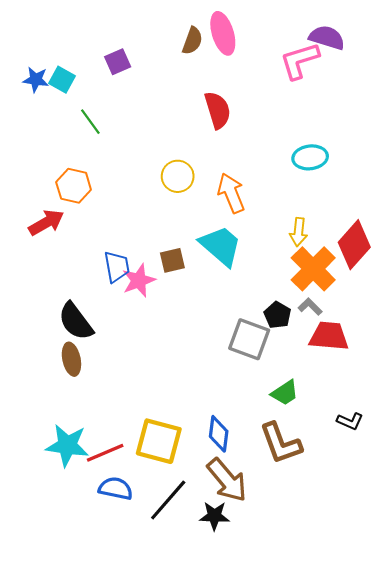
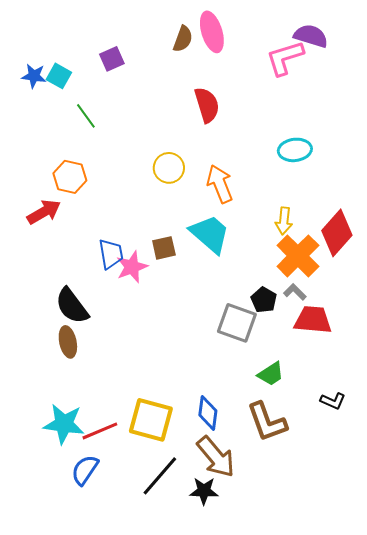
blue semicircle: (116, 488) -> (85, 470), moved, turned -68

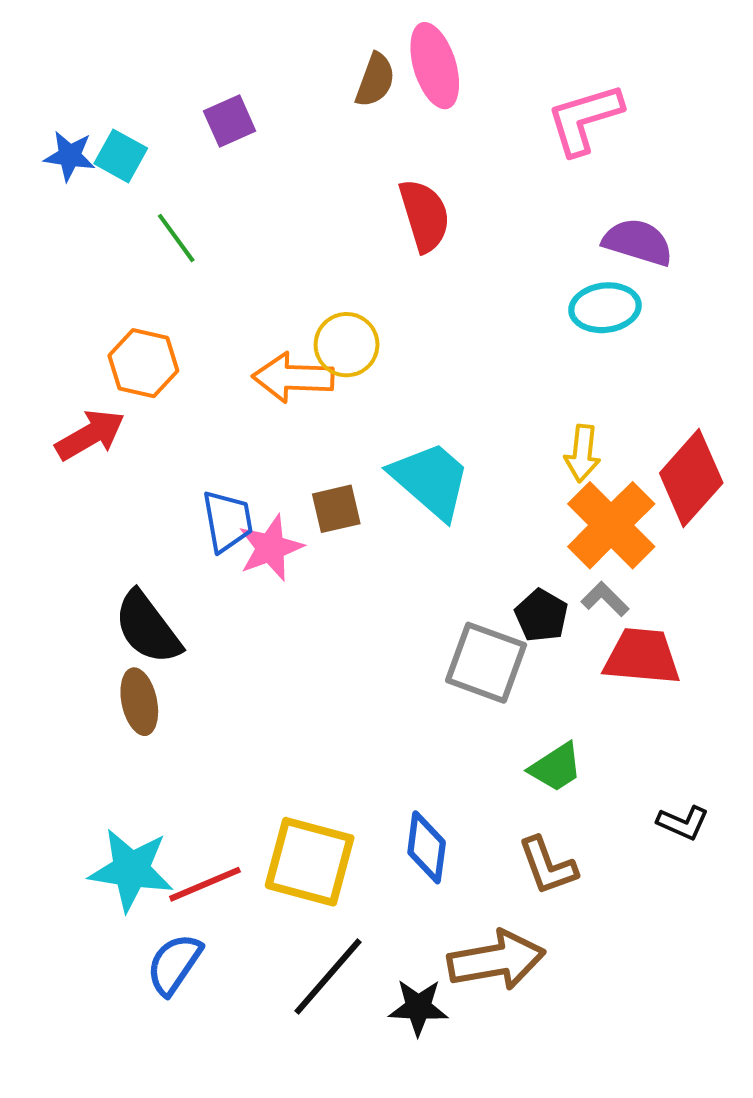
purple semicircle: (311, 36) -> (638, 242), moved
orange arrow: (220, 184) -> (293, 377), moved, turned -66
brown L-shape: (267, 422) -> (548, 866), size x0.7
brown arrow: (216, 457) -> (496, 960), moved, turned -60

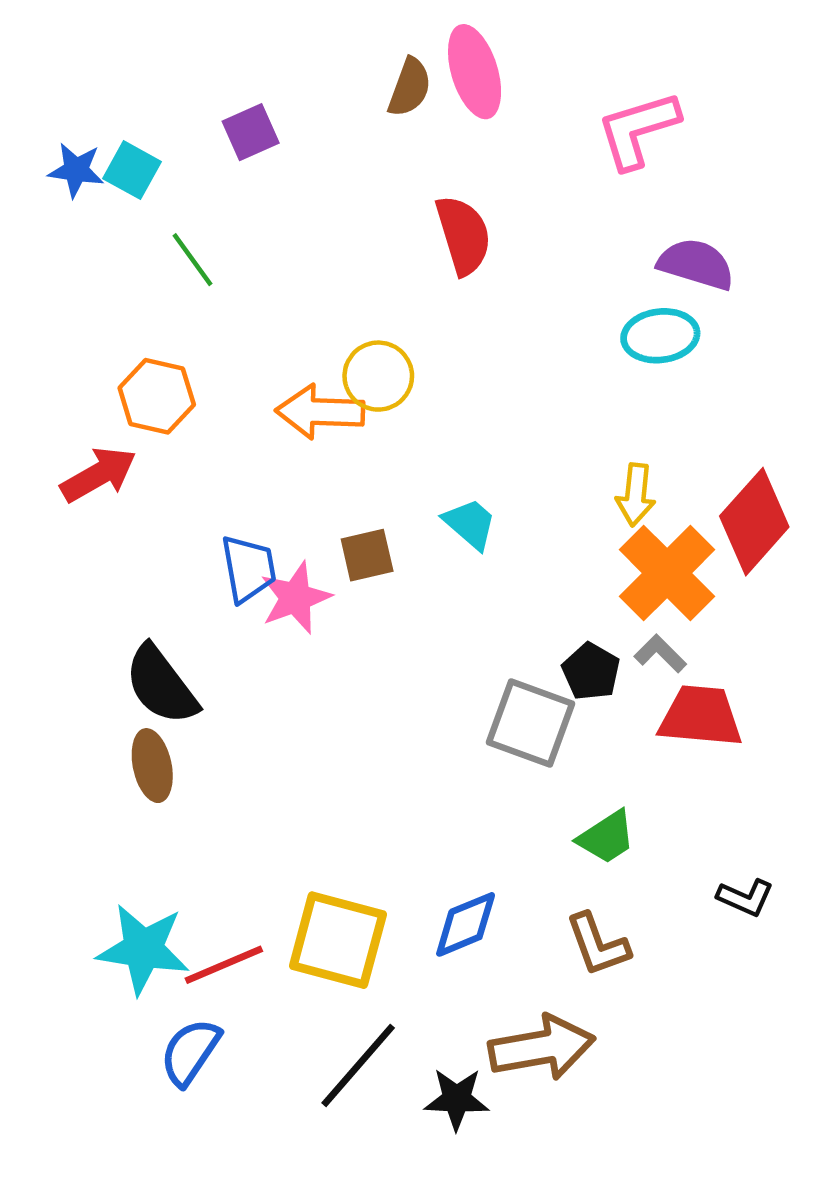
cyan trapezoid: (431, 480) -> (470, 524), size x0.6
blue diamond: (427, 847) -> (466, 924), turned 60

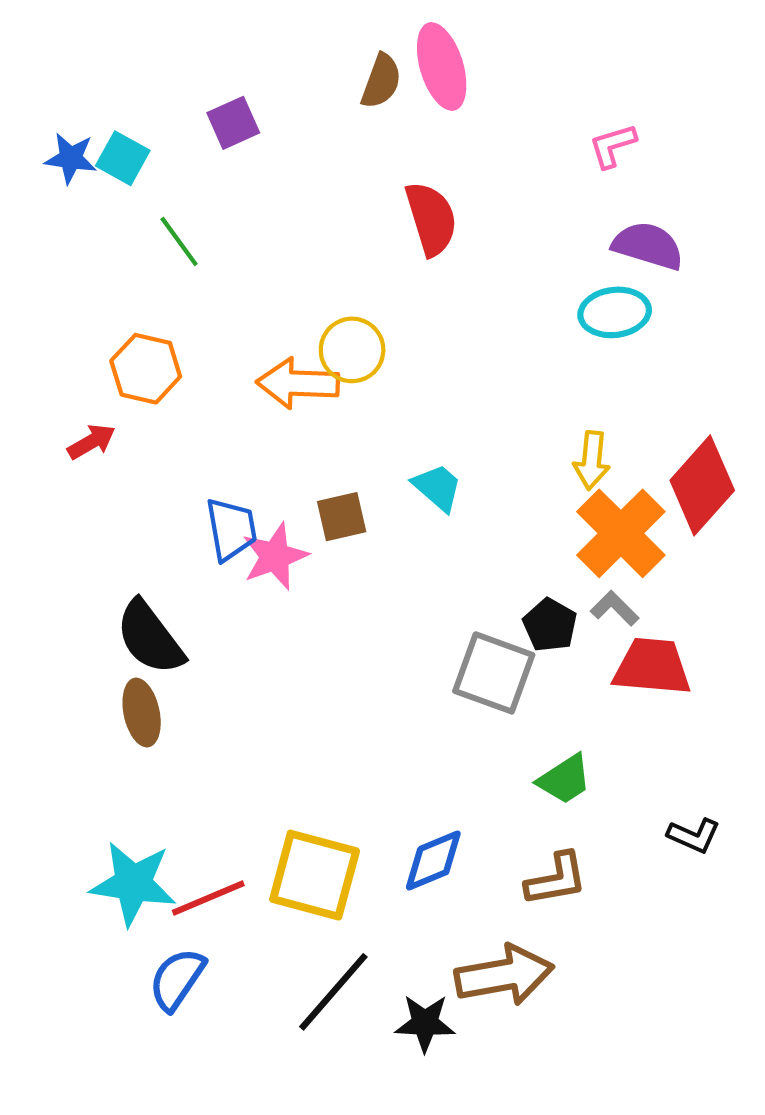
pink L-shape: (638, 130) -> (613, 146), moved, size x0.6
red arrow: (98, 475) -> (92, 442), size x0.7
brown L-shape: (598, 945) -> (556, 879), turned -80

